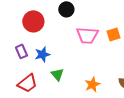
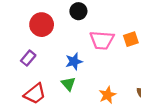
purple rectangle: (21, 51) -> (28, 58), turned 64
blue star: (42, 54) -> (74, 61), moved

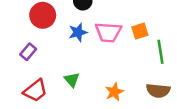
blue star: (74, 61) -> (78, 32), moved

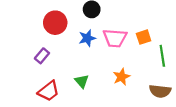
orange star: (114, 92) -> (121, 77), moved

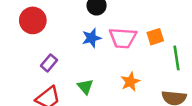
red circle: (55, 23) -> (33, 20), moved
purple rectangle: (42, 56) -> (49, 63), moved

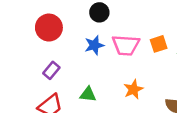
red circle: (33, 20) -> (49, 28), moved
green triangle: (85, 87) -> (88, 94), turned -42

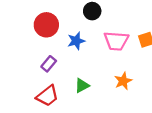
blue star: (94, 45) -> (76, 41), moved
green triangle: (88, 94) -> (82, 86), turned -35

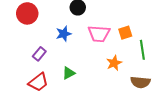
red circle: (46, 25) -> (27, 13), moved
orange star: (123, 81) -> (114, 63), moved

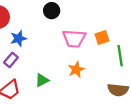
blue star: (64, 34) -> (18, 38), moved
orange star: (114, 63) -> (76, 70), moved

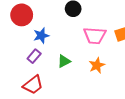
green triangle: (42, 80) -> (64, 61), moved

